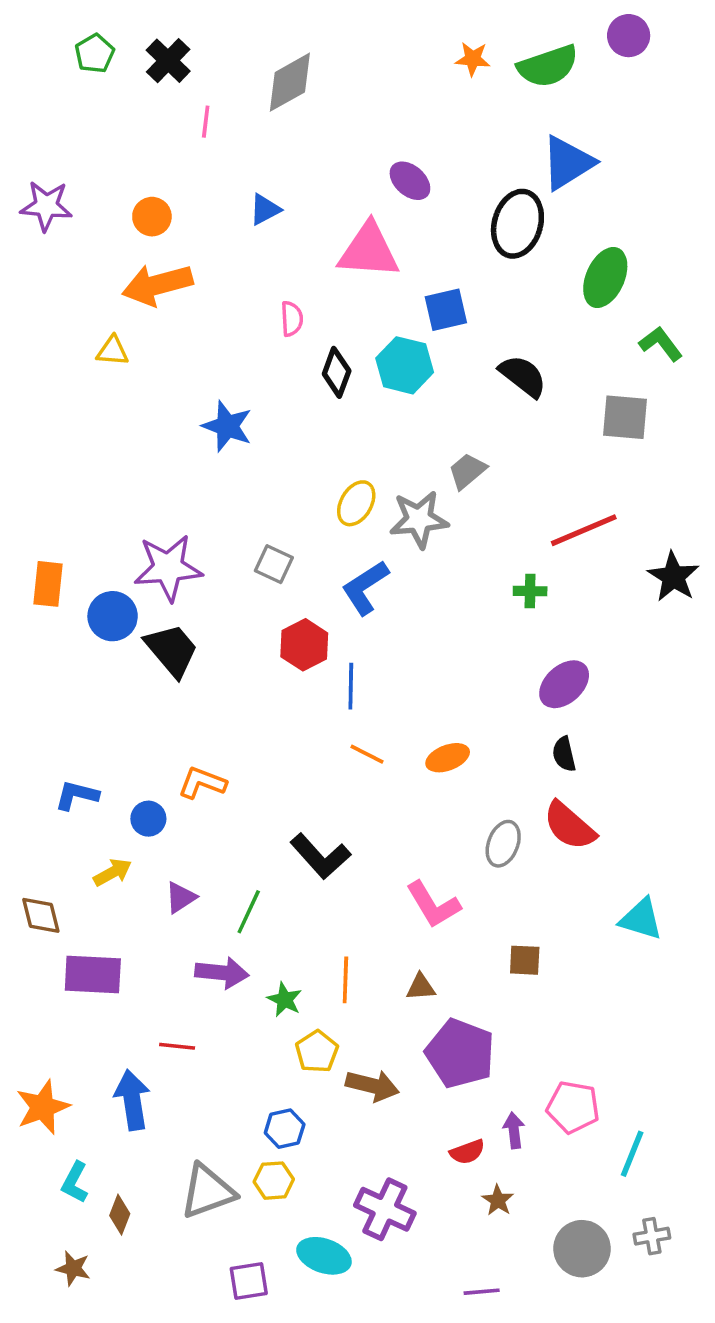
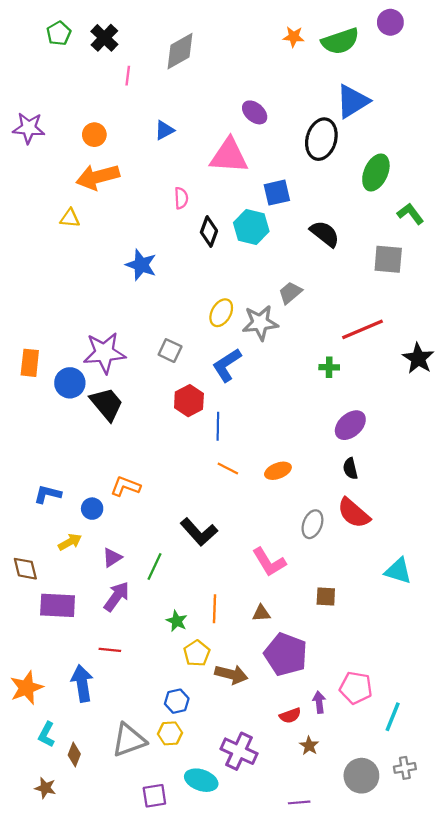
purple arrow: (222, 973) -> (117, 597), moved, turned -60

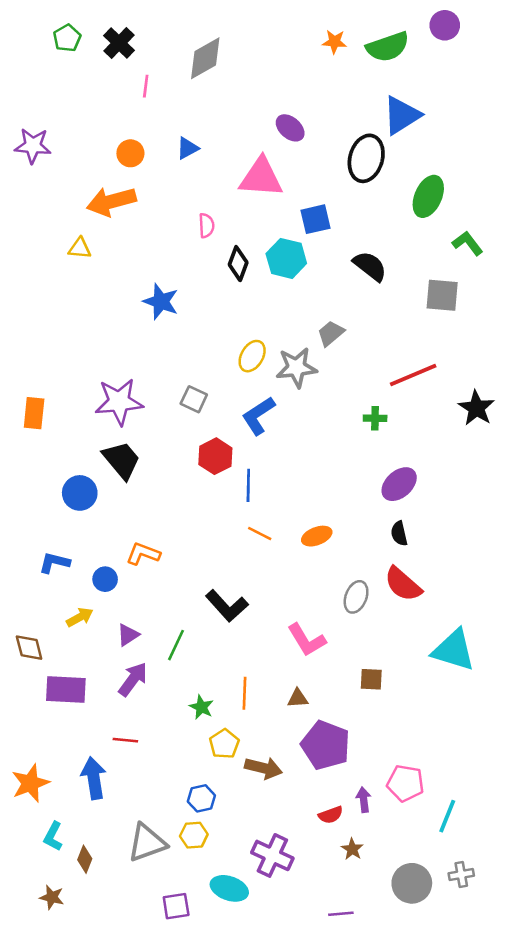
orange circle: (94, 135) -> (130, 153), moved
blue circle: (70, 383) -> (80, 493), moved
cyan triangle: (398, 571) -> (454, 650), size x1.4

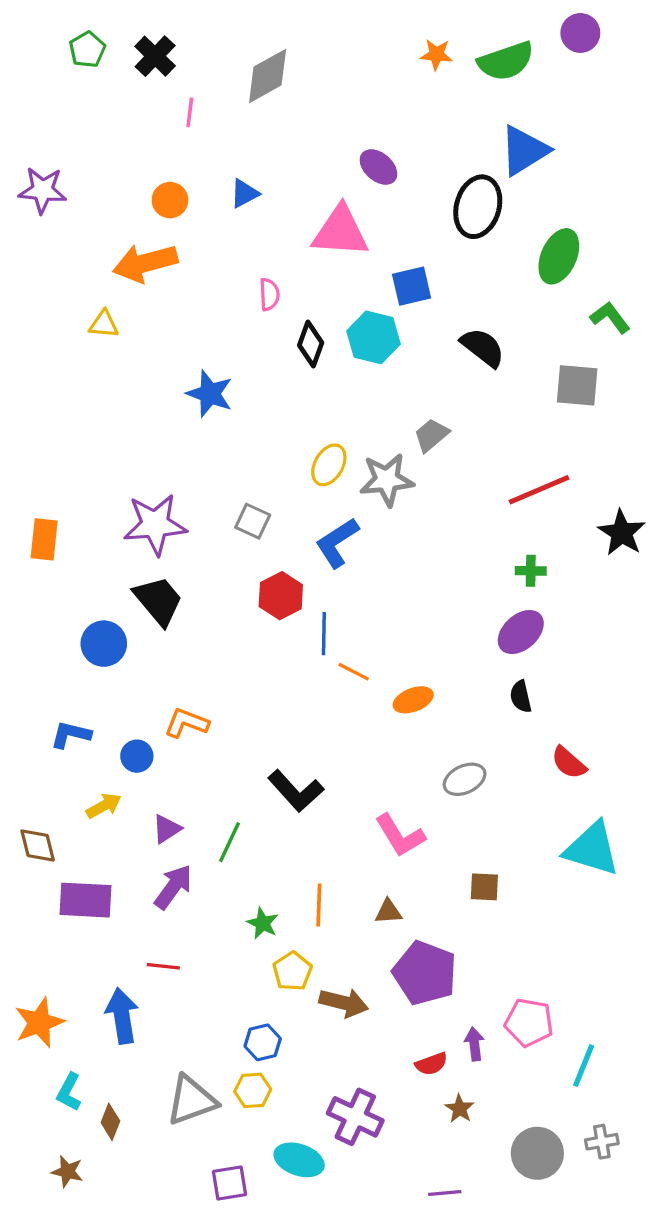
green cross: (375, 418) -> (531, 571), moved
orange line: (260, 534) -> (354, 672), moved
red semicircle: (403, 584) -> (569, 763), moved, size x0.7
gray ellipse: (356, 597) -> (465, 779), turned 44

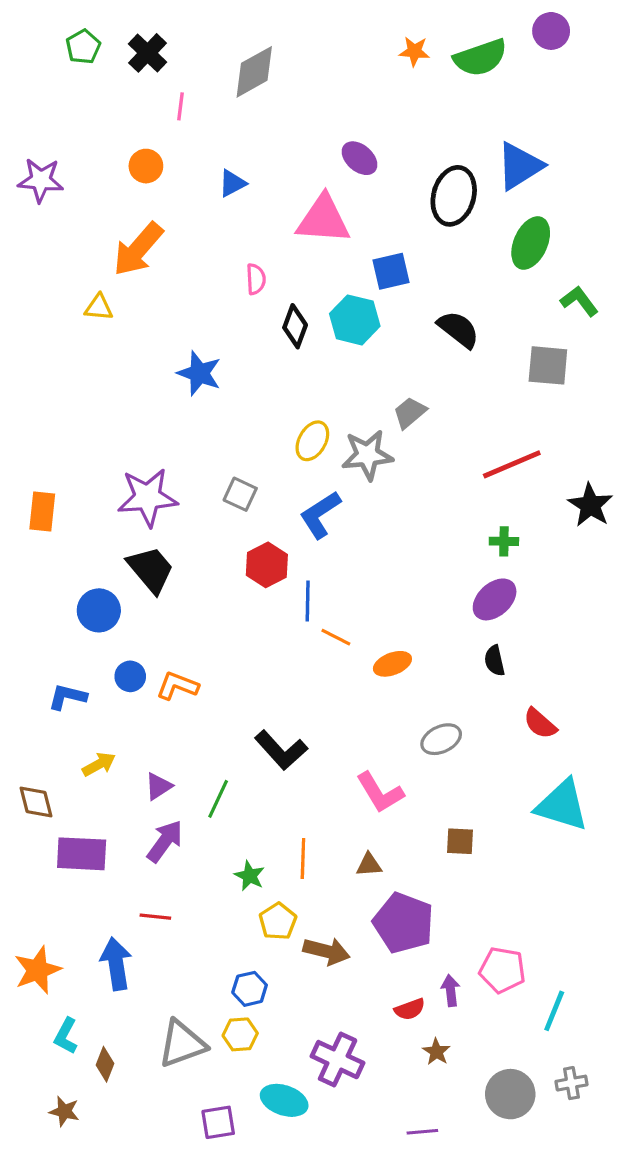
blue triangle: (524, 150) -> (520, 166), moved
orange circle: (170, 200) -> (146, 166), moved
orange arrow: (145, 263) -> (138, 249), turned -34
blue circle: (137, 756) -> (130, 676), moved

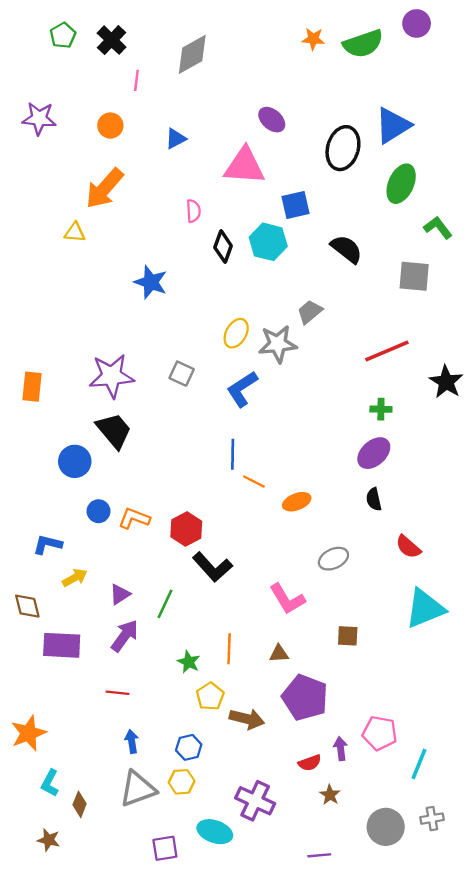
purple star: (41, 180) -> (39, 118), moved
red hexagon: (267, 565) -> (186, 529), moved
blue L-shape: (67, 697) -> (47, 544), moved
cyan triangle: (562, 805) -> (425, 609), turned -39
blue arrow: (116, 964) -> (132, 741), moved, size x0.6

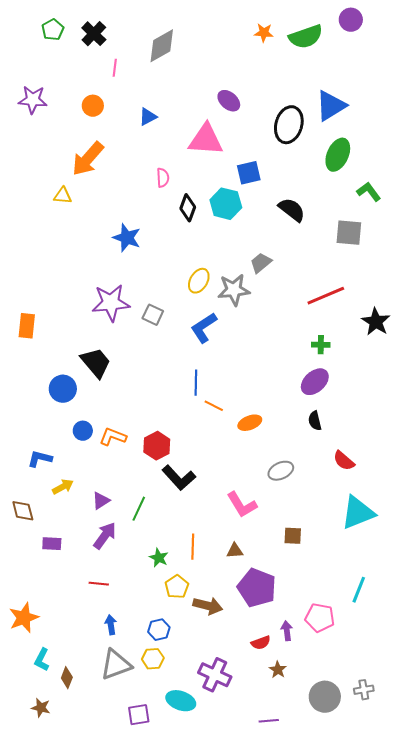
purple star: (112, 376) -> (111, 303), moved
purple rectangle: (62, 645) -> (52, 544), size x0.6
cyan line: (419, 764) -> (359, 590), moved

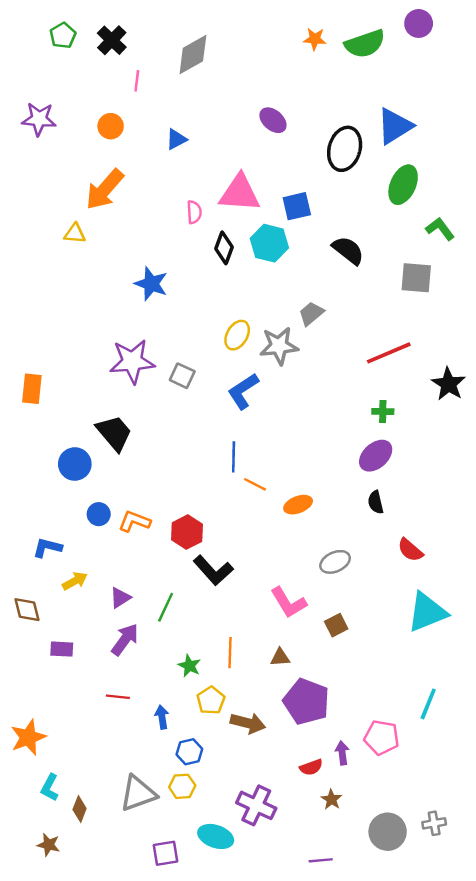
pink triangle: (206, 140) -> (240, 193), moved
brown square: (293, 536) -> (336, 625), moved, turned -30
blue arrow: (111, 625) -> (162, 717), moved

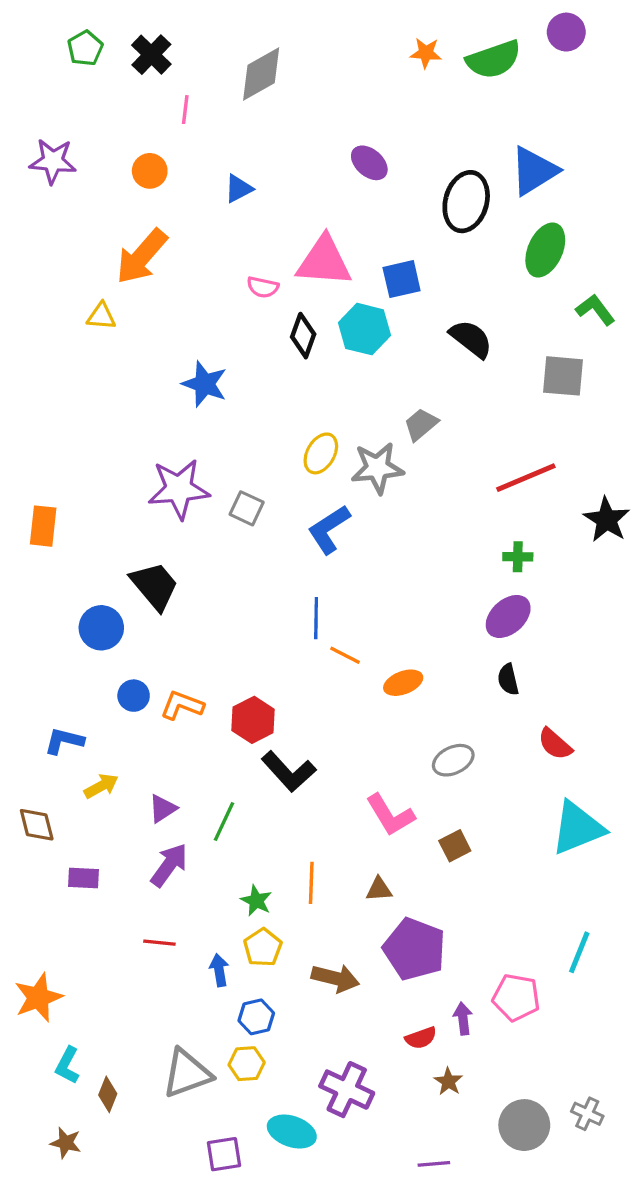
pink semicircle: (194, 212) -> (263, 287), turned 105
yellow pentagon: (211, 700) -> (263, 947), moved
gray cross: (434, 823) -> (587, 1114), turned 35

